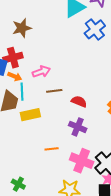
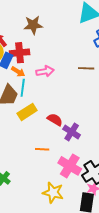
brown line: (54, 91) -> (86, 68), moved
red semicircle: (79, 101) -> (55, 120), moved
yellow rectangle: (30, 115) -> (27, 112), turned -30

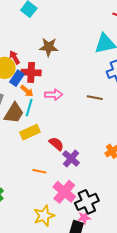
yellow star: (53, 193) -> (44, 216), turned 30

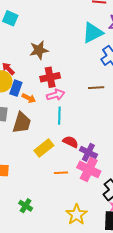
red cross: (31, 72) -> (50, 77), moved
cyan line: (29, 108) -> (59, 116), moved
yellow rectangle: (30, 132) -> (44, 148), moved
pink cross: (64, 192) -> (89, 169), moved

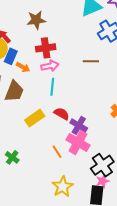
orange line: (61, 173) -> (57, 152), moved, turned 56
green cross: (26, 206) -> (12, 157), moved

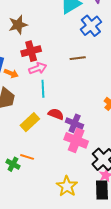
orange line: (57, 152) -> (27, 157), moved, turned -32

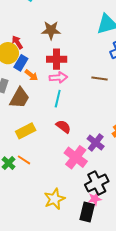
yellow rectangle: (30, 122) -> (26, 131), moved
purple cross: (75, 123) -> (96, 143), moved

